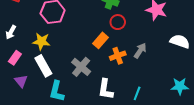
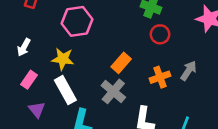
orange rectangle: (100, 40) -> (121, 63), moved

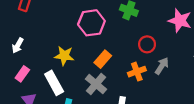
pink hexagon: (77, 21) -> (91, 23), moved
red circle: (160, 34) -> (147, 44), moved
yellow star: (63, 59) -> (64, 56), moved

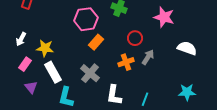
yellow star: (64, 56) -> (45, 48), moved
orange rectangle: (103, 59) -> (96, 42), moved

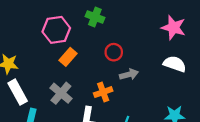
pink star: (164, 17) -> (173, 28), moved
gray arrow: (148, 57) -> (129, 74), turned 42
orange cross: (126, 62) -> (103, 92), moved

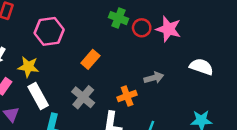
pink star: (173, 28) -> (168, 29), moved
pink hexagon: (56, 30) -> (49, 31), moved
red circle: (114, 52) -> (142, 28), moved

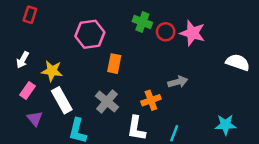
pink hexagon: (49, 31) -> (90, 34), moved
orange rectangle: (90, 59) -> (114, 64), turned -30
white semicircle: (201, 67) -> (238, 62), moved

